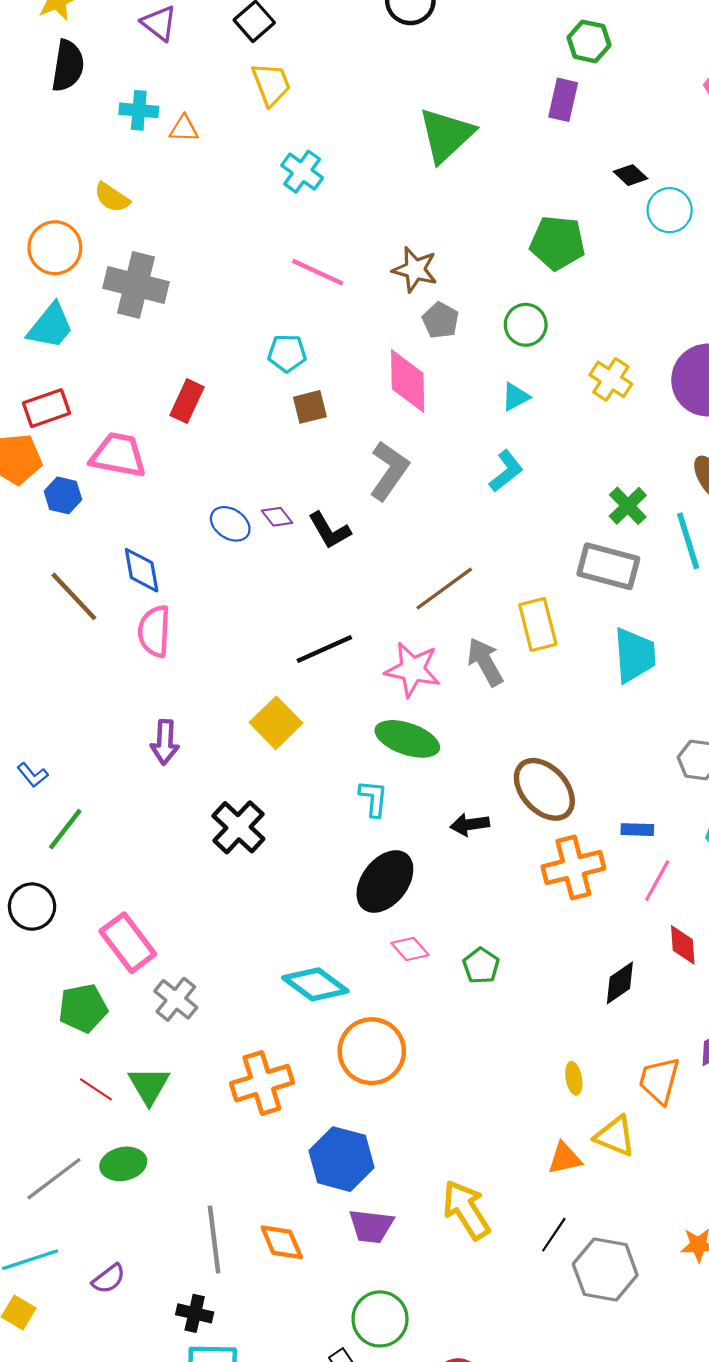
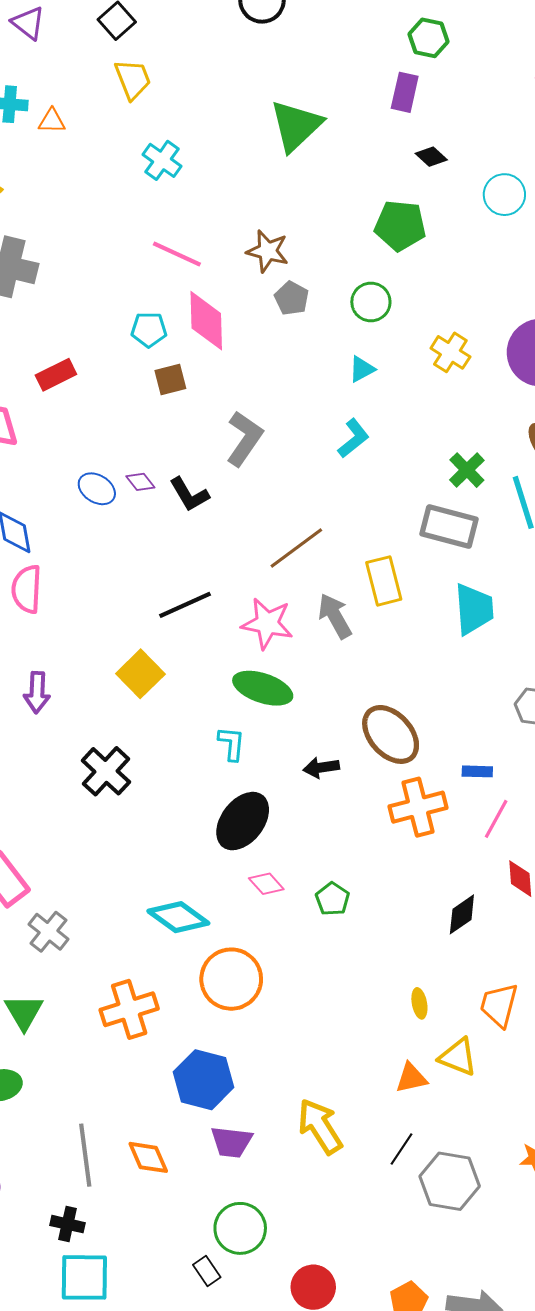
black diamond: (631, 175) -> (431, 157), moved
pink diamond: (408, 381) -> (206, 321), moved
red rectangle: (187, 401) -> (56, 375), turned 39

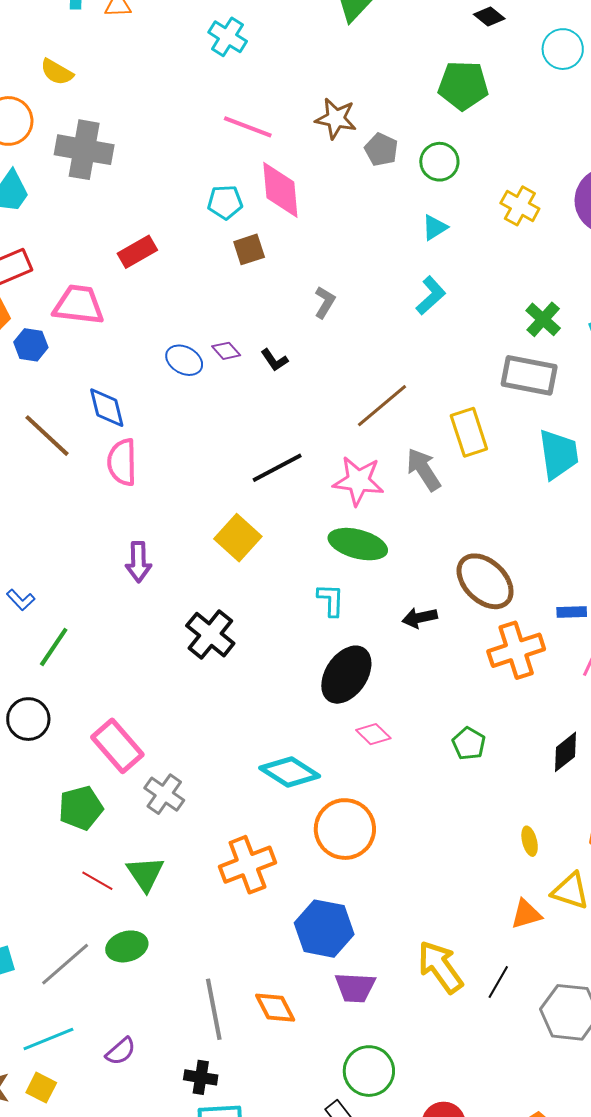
gray pentagon: (292, 298) -> (381, 150), moved
gray L-shape: (244, 438) -> (325, 302), size x0.6
black L-shape: (189, 494) -> (275, 360), size x0.7
green pentagon: (333, 899) -> (469, 743), moved
black line: (402, 1149) -> (498, 982), moved

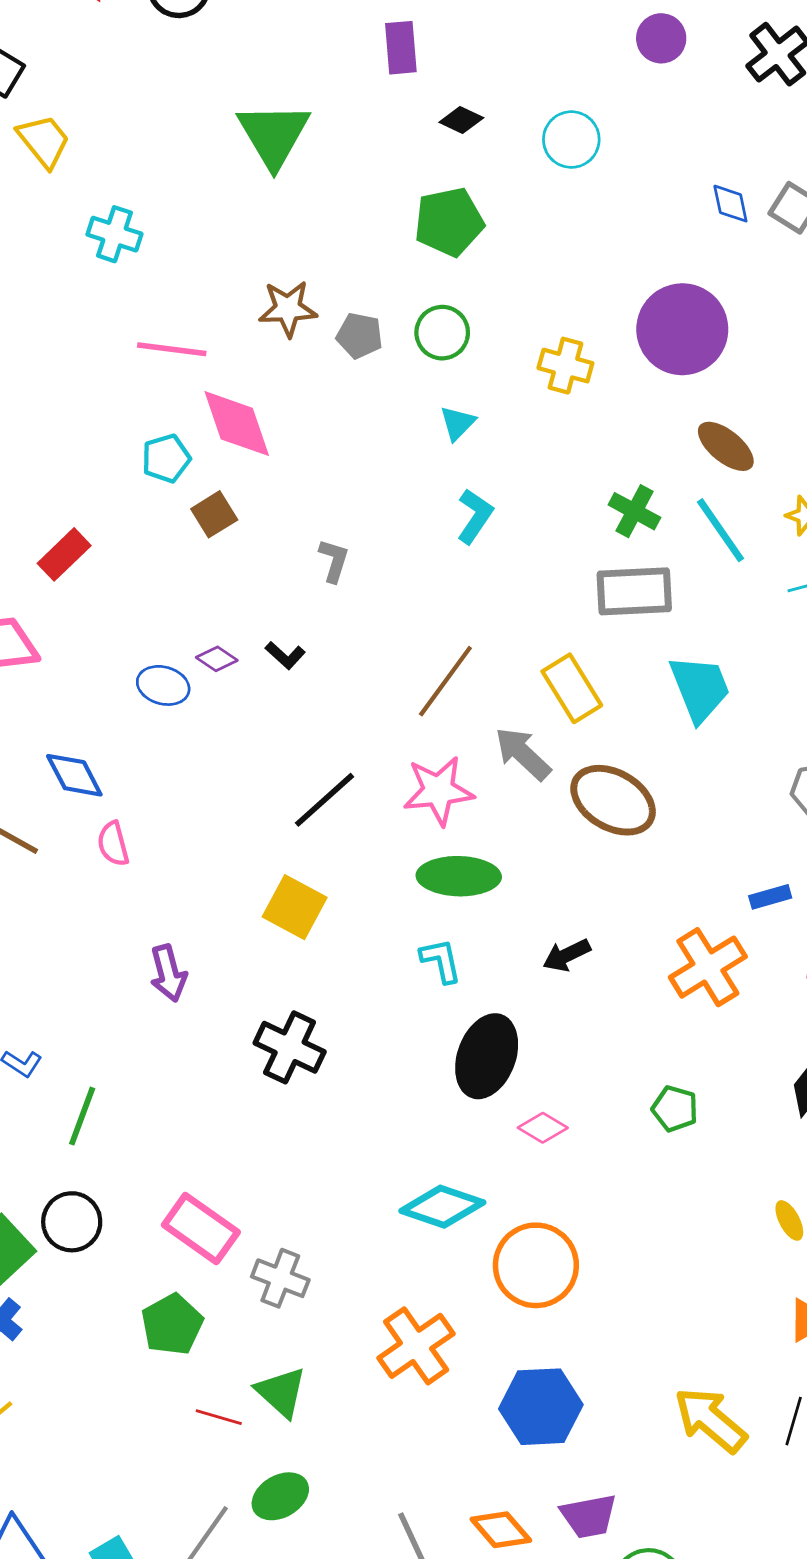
pink semicircle: (122, 462) -> (113, 844), size x0.7
brown ellipse: (485, 581) -> (613, 800), moved
purple trapezoid: (355, 988) -> (589, 1516), moved

